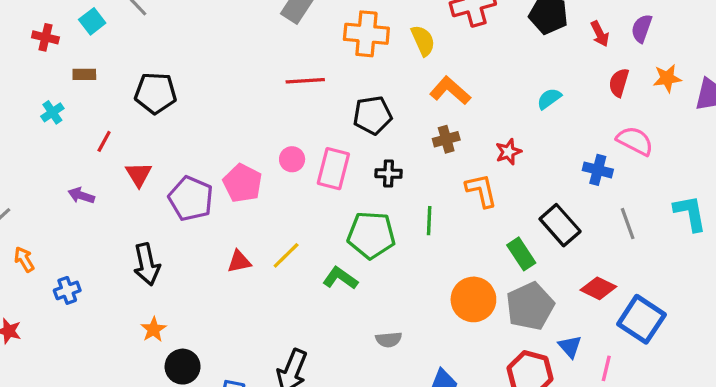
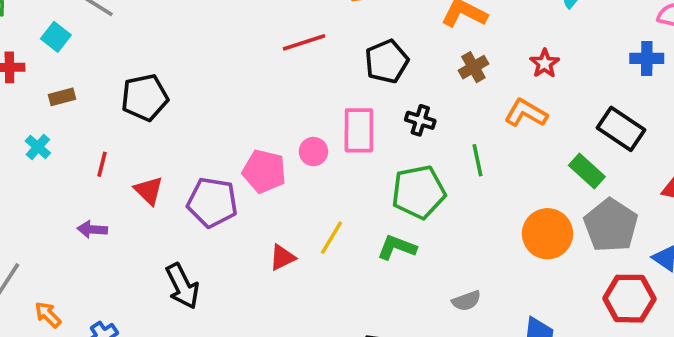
pink circle: (292, 159) -> (313, 152), moved
black cross: (389, 174) -> (420, 120), turned 30
orange L-shape: (481, 190) -> (526, 113), turned -33

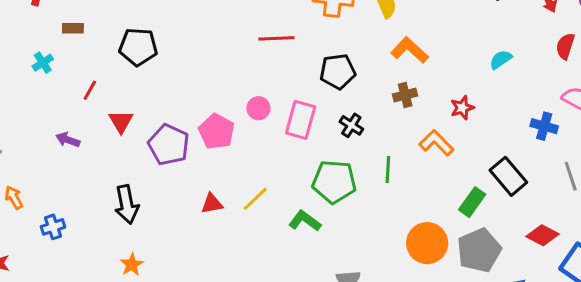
pink circle: (313, 152) -> (258, 108), moved
green rectangle: (587, 171) -> (472, 202), turned 68

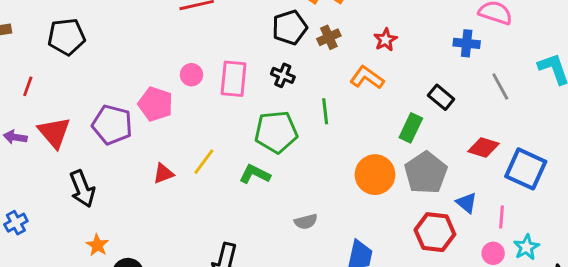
black pentagon: (338, 71) -> (290, 27), moved
red triangle: (121, 121) -> (54, 132), moved, size x1.4
black rectangle: (508, 176) -> (441, 97), size x0.7

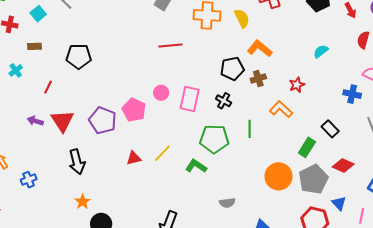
red diamond: (483, 148) -> (343, 165), moved

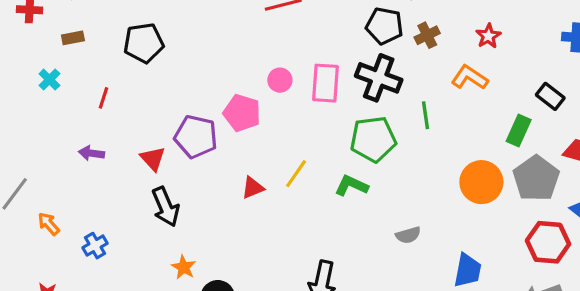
black pentagon: (232, 69) -> (384, 26), turned 30
black cross: (224, 101) -> (379, 78), size x1.8
red triangle: (62, 121) -> (153, 159), moved, size x0.7

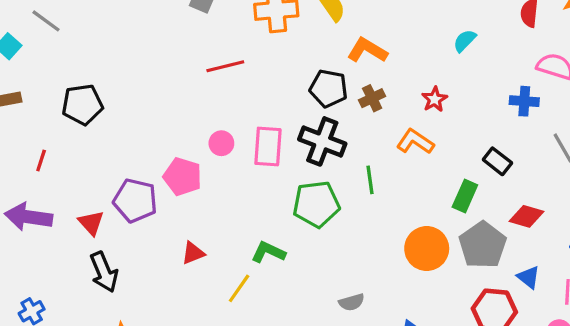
purple arrow: (91, 153) -> (28, 217), size x1.8
yellow line: (296, 174) -> (239, 288), moved
green L-shape: (351, 186) -> (268, 252), moved

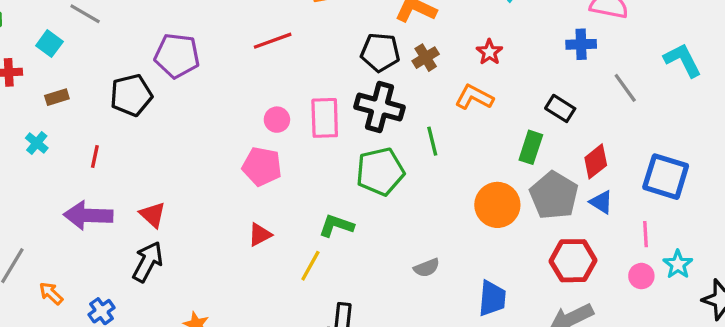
pink pentagon: (182, 177) -> (262, 166), moved
purple pentagon: (135, 201) -> (177, 56), moved
red diamond: (526, 216) -> (596, 161), turned -48
black arrow: (104, 272) -> (148, 262), moved, turned -123
blue triangle: (529, 277) -> (601, 202), moved

